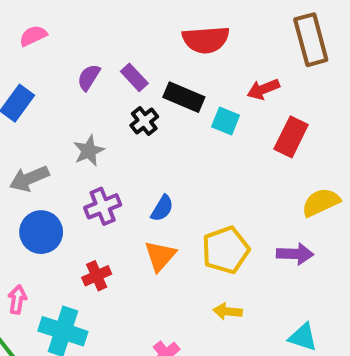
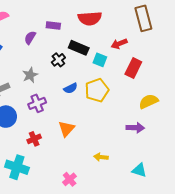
purple rectangle: (134, 77) -> (53, 25), moved, turned -40
blue semicircle: (162, 208) -> (71, 88), moved, turned 32
yellow pentagon: (226, 250) -> (97, 90), moved

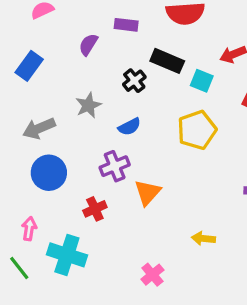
blue semicircle: (71, 88) -> (129, 127), moved
purple cross: (37, 103) -> (115, 166), moved

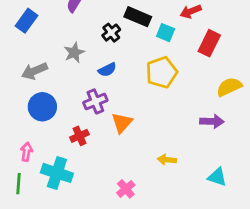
green line: (19, 268) -> (19, 184), turned 42

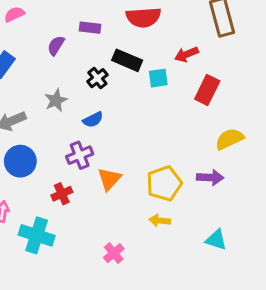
cyan square: (166, 33) -> (158, 78), turned -30
yellow pentagon: (162, 72) -> (164, 183), moved

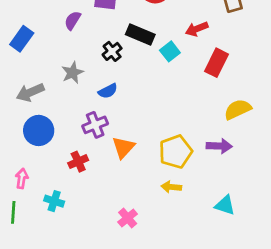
cyan square: (158, 78) -> (170, 51), turned -30
cyan cross: (37, 235) -> (54, 201), size x0.6

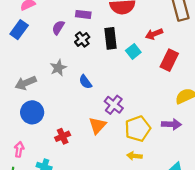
black rectangle: (140, 35) -> (110, 38), turned 60
blue rectangle: (22, 39) -> (19, 30), moved
black cross: (112, 51) -> (82, 39), moved
blue semicircle: (108, 91) -> (85, 82), turned 80
purple cross: (95, 125) -> (114, 105), moved, turned -30

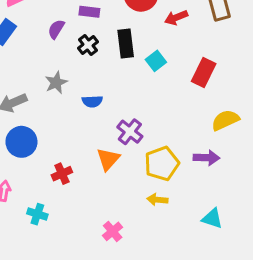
red arrow: (154, 34) -> (176, 18), moved
blue semicircle: (85, 82) -> (92, 101), turned -56

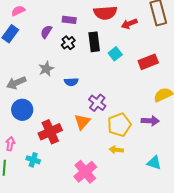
red rectangle: (204, 72) -> (148, 62), turned 42
red cross: (62, 174) -> (50, 132), size x1.6
pink cross: (113, 231) -> (85, 172), size x1.6

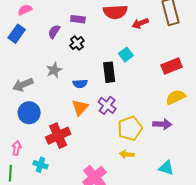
black rectangle: (94, 42) -> (109, 72), moved
red rectangle: (148, 62) -> (172, 66), moved
orange triangle: (82, 122) -> (80, 108), moved

